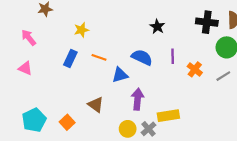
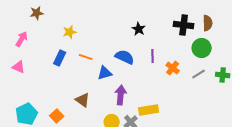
pink arrow: (29, 38) -> (22, 39), turned 70

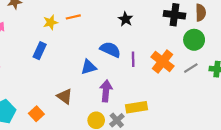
purple line: (153, 56) -> (133, 59), moved
orange line: (86, 57) -> (73, 17), moved, turned -32
orange cross: (173, 68) -> (163, 62), size x1.5

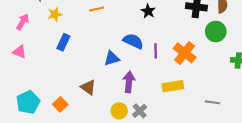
yellow star: (50, 22) -> (55, 14), moved
gray line: (191, 68) -> (212, 102), moved, turned 40
yellow rectangle: (136, 107) -> (173, 86), moved

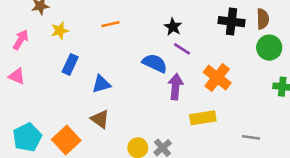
green circle: (216, 32) -> (269, 48), moved
purple line: (156, 51) -> (182, 49), moved, turned -56
blue triangle: (112, 58) -> (101, 84), moved
purple arrow: (129, 82) -> (176, 87), moved
orange square: (60, 104) -> (66, 140), size x1.5

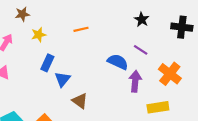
black star: (173, 27) -> (142, 20), moved
blue triangle: (101, 84) -> (62, 79), moved, turned -35
brown triangle: (100, 119) -> (80, 101), moved

